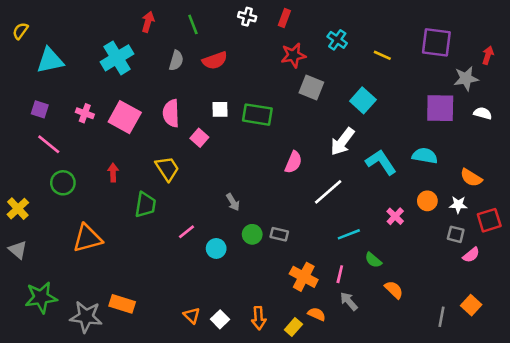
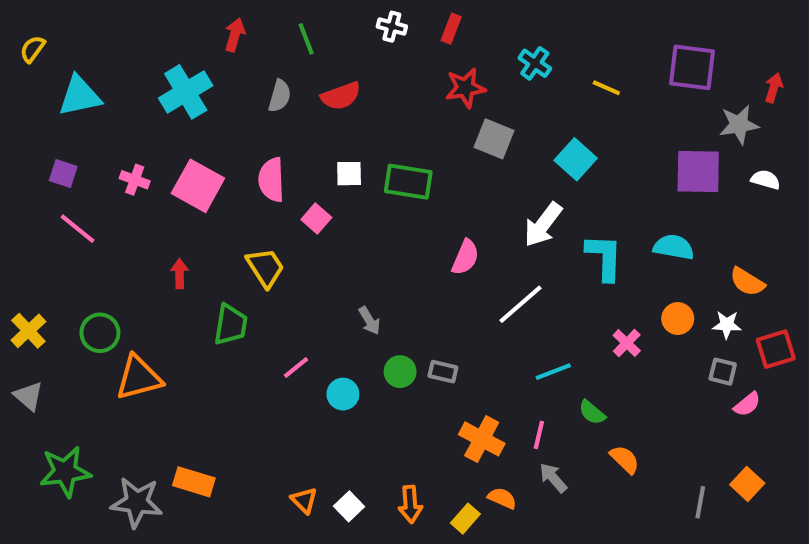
cyan L-shape: (381, 162) -> (604, 257), turned 36
green circle: (63, 183) -> (100, 333), moved

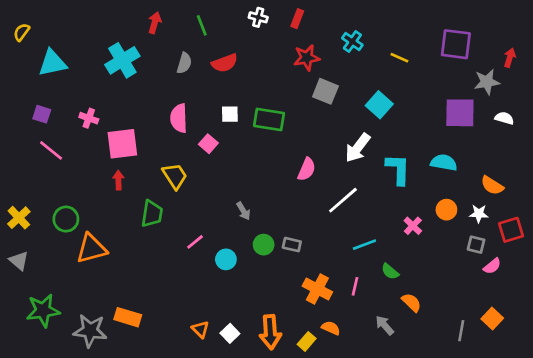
pink square: (198, 186) -> (122, 144), moved, turned -36
gray arrow: (553, 478) -> (385, 325), moved
orange arrow: (410, 504) -> (270, 332), size x1.4

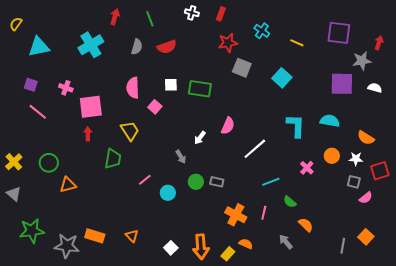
white arrow: (358, 148) -> (200, 138), moved, size x0.6
orange triangle: (91, 249) -> (68, 185), size x0.7
orange triangle: (200, 329) -> (132, 236), moved

